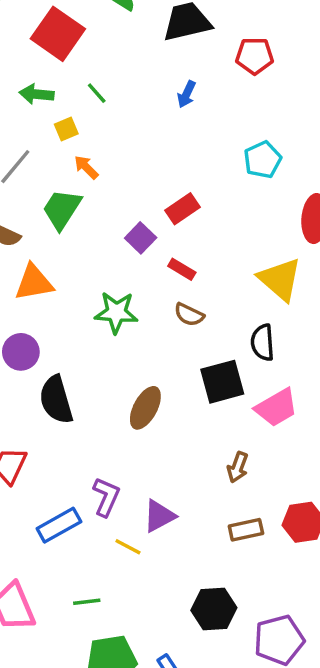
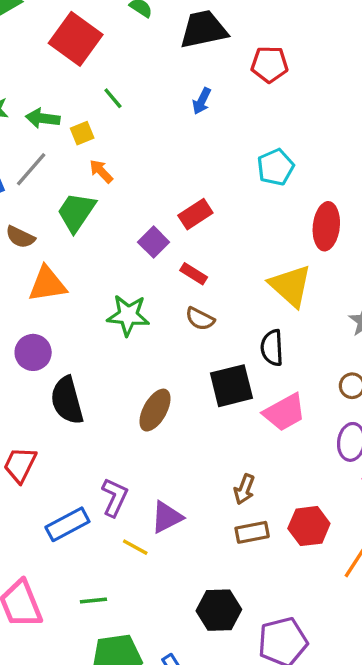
green arrow: (36, 94) -> (43, 118), moved
brown arrow: (238, 467) -> (244, 489), moved

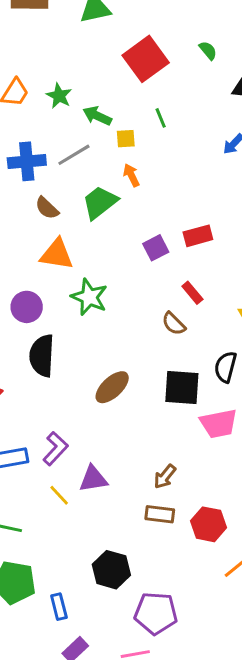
red rectangle: (194, 274) -> (192, 293), moved
green star: (128, 315) -> (89, 297), moved

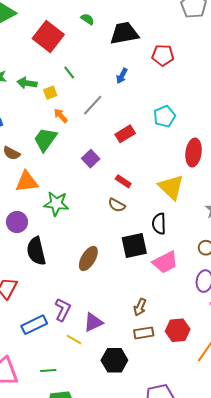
gray line: (74, 155) -> (93, 105), moved
red rectangle: (198, 236) -> (125, 134), moved
black hexagon: (111, 570) -> (114, 360), moved

